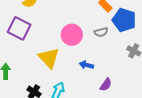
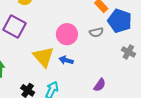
blue arrow: (86, 65) -> (66, 60), moved

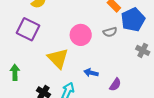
blue pentagon: (120, 21) -> (133, 20), turned 30
blue arrow: (66, 60) -> (91, 73), moved

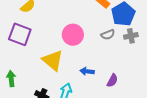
gray semicircle: (110, 32) -> (108, 35), moved
gray cross: (143, 50) -> (131, 36), moved, turned -32

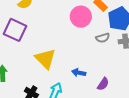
pink circle: (73, 35) -> (81, 17), moved

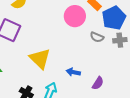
gray semicircle: (103, 38) -> (97, 37), turned 40

